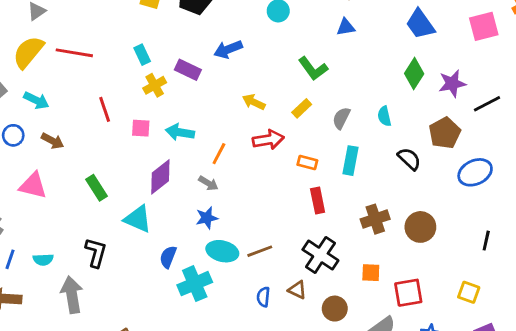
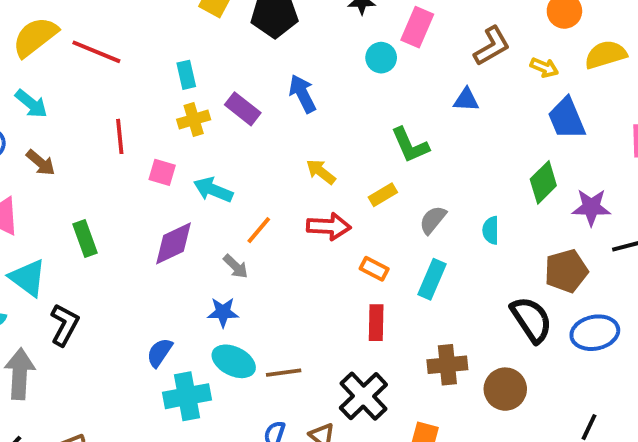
blue arrow: (228, 49) -> (302, 94), turned 72
black semicircle: (409, 159) -> (531, 319), moved, size x1.4
cyan triangle: (138, 219) -> (28, 278), moved

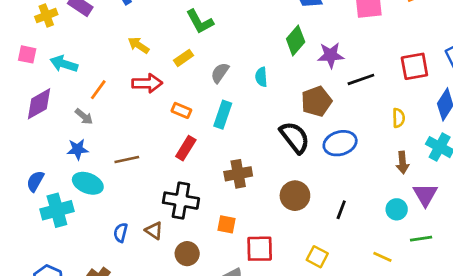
red rectangle: (376, 323) -> (186, 148), turned 35
brown line: (284, 373) -> (127, 160), moved
brown circle: (505, 389) -> (295, 196), moved
black cross: (363, 396) -> (181, 201), turned -32

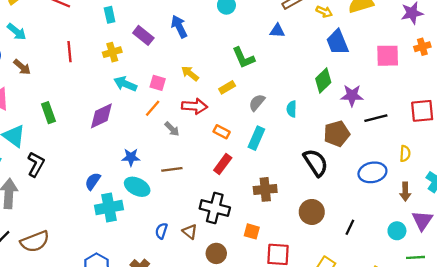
yellow cross: (46, 16) -> (112, 52), moved
pink square: (27, 54) -> (158, 83), moved
gray arrow: (84, 116) -> (172, 129), moved
blue ellipse: (340, 143) -> (372, 172), moved

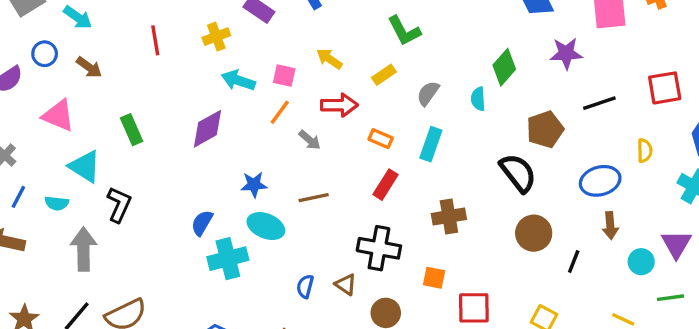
green diamond: (323, 80) -> (504, 67), moved
purple star: (352, 96) -> (566, 53), moved
brown arrow: (405, 192) -> (610, 226), moved
brown circle: (312, 212) -> (534, 233), moved

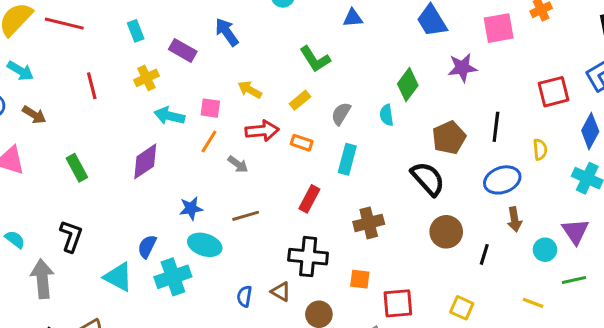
black line: (599, 103) -> (496, 127), moved, turned -60
orange rectangle: (381, 139) -> (302, 143), moved
cyan triangle: (85, 167) -> (118, 277), moved
cyan semicircle: (57, 203) -> (15, 239), turned -145

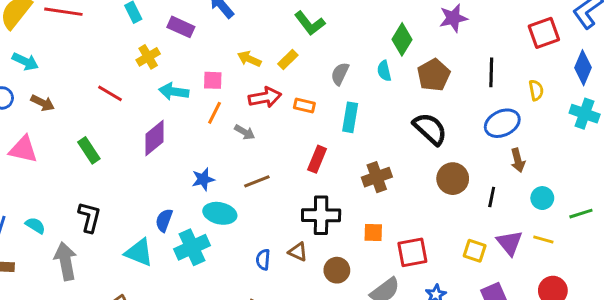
red line: (92, 86) -> (110, 93), moved, turned -40
yellow rectangle: (300, 100) -> (288, 60), moved
brown pentagon: (449, 138) -> (434, 75), moved
purple triangle: (575, 231) -> (510, 243), moved
cyan circle: (545, 250) -> (542, 198), moved

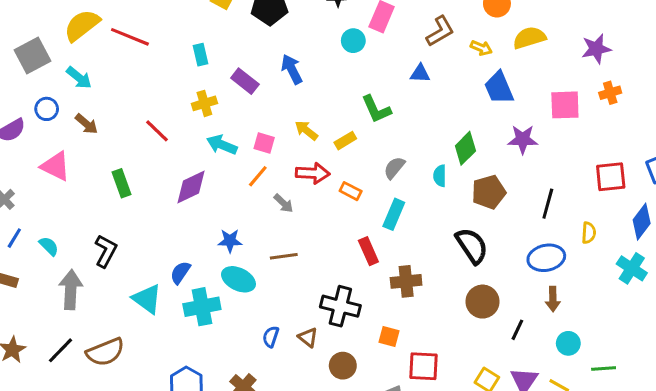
red rectangle: (317, 159) -> (368, 251), moved, turned -60

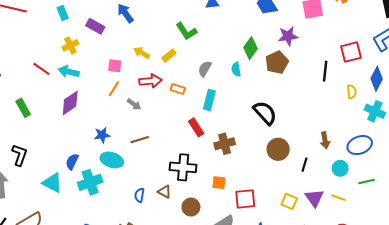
cyan arrow: (222, 145) -> (69, 72), moved
brown pentagon: (489, 192) -> (277, 62), moved
black line: (548, 204) -> (325, 71), moved
yellow semicircle: (589, 233) -> (352, 92), moved
blue ellipse: (546, 258) -> (360, 145), moved

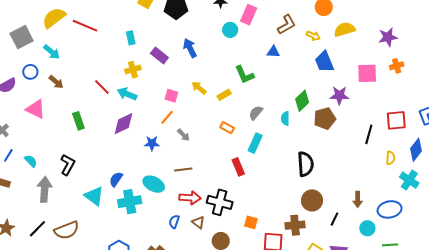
red arrow: (150, 81) -> (190, 198), moved
black semicircle: (265, 113) -> (305, 164), turned 30
blue star: (102, 135) -> (152, 143), moved
brown cross: (225, 144) -> (295, 225), moved

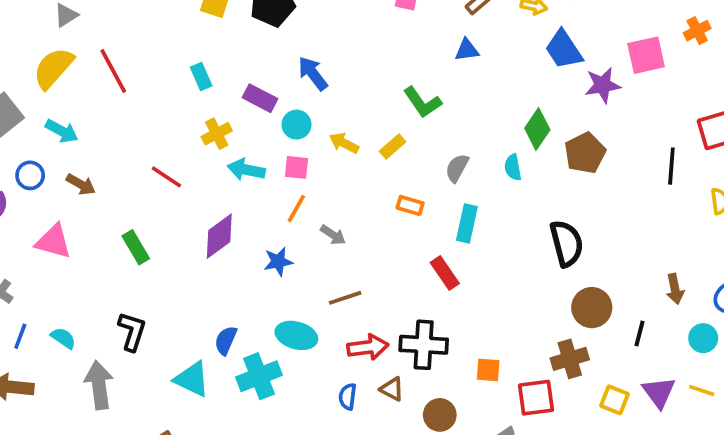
red line: (85, 26) -> (113, 71), turned 50
cyan circle: (230, 30) -> (296, 125), moved
cyan arrow: (127, 94) -> (246, 170), moved
purple star: (339, 95) -> (603, 85), moved

